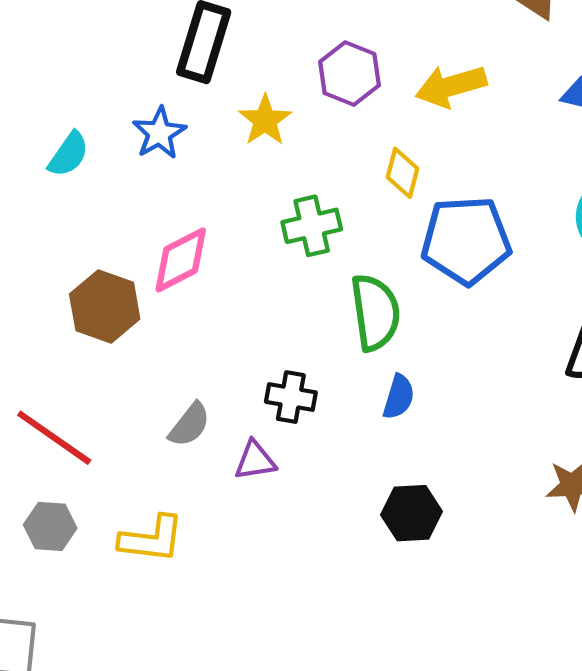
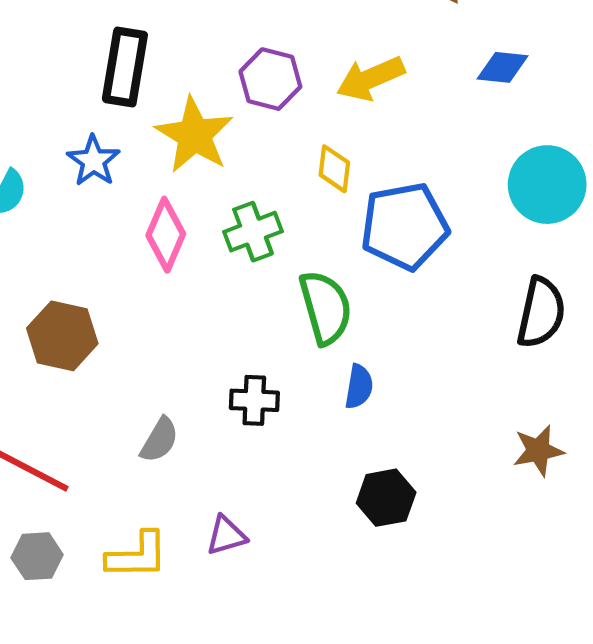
yellow star: (265, 120) -> (194, 135), size x1.5
pink diamond: (181, 260) -> (166, 235), moved, turned -32
purple triangle: (255, 461) -> (226, 535), moved

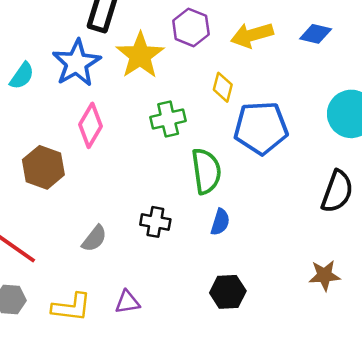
blue diamond: (502, 67) -> (316, 34), moved
blue star: (93, 161) -> (77, 63), size x1.5
pink diamond: (166, 235) -> (91, 125), moved

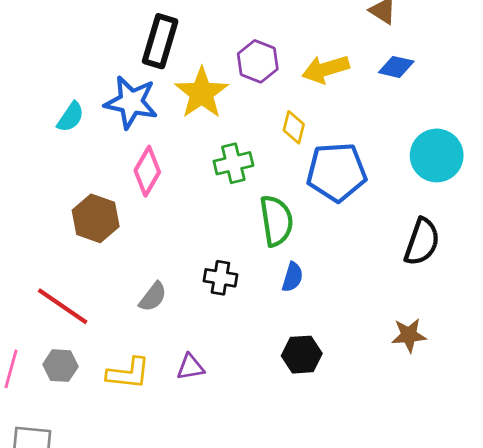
blue star: (77, 63) -> (131, 102), turned -30

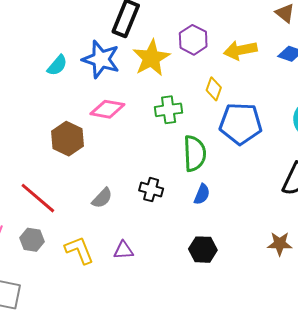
pink diamond: (147, 171) -> (107, 109), turned 64
yellow L-shape: (128, 373) -> (79, 250), turned -124

